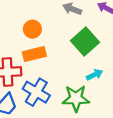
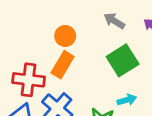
orange rectangle: (34, 54) -> (63, 65), turned -55

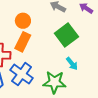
cyan arrow: (127, 100) -> (72, 64), turned 72

